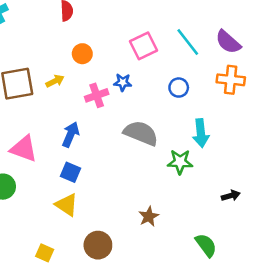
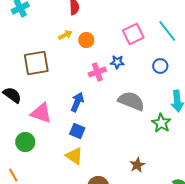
yellow arrow: (55, 81) -> (65, 35), moved
green star: (180, 162) -> (161, 123), turned 30

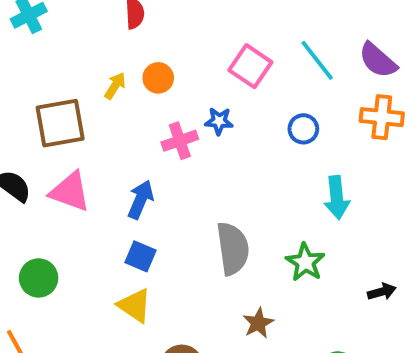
pink square: (133, 34) -> (250, 66), turned -30
yellow arrow: (65, 35) -> (115, 86), moved, turned -32
gray semicircle: (131, 101) -> (233, 249), moved, turned 60
pink triangle: (41, 113) -> (70, 192), moved
green star: (161, 123) -> (305, 262), moved

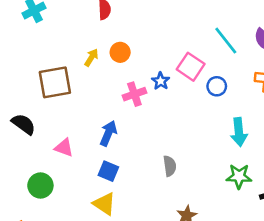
pink square: (250, 66) -> (191, 67), moved
blue star: (219, 121) -> (161, 81), turned 30
pink triangle: (70, 192) -> (64, 148), moved, size x0.7
gray semicircle: (233, 249) -> (170, 166), size x0.6
green star: (305, 262) -> (239, 176), moved, turned -30

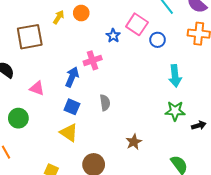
pink cross: (134, 94) -> (93, 60), moved
gray semicircle: (170, 166) -> (105, 103), moved

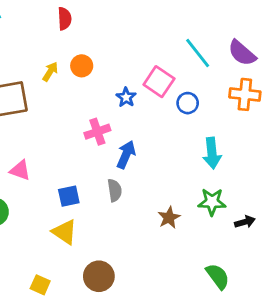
blue arrow: (72, 77) -> (126, 155), moved
blue square: (72, 107) -> (69, 196), turned -35
brown star: (134, 142) -> (169, 218), moved

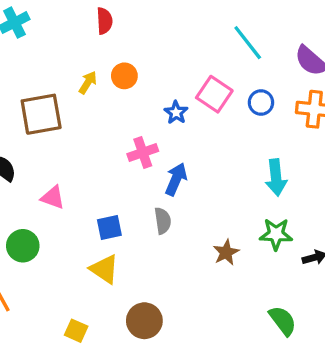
cyan line: (198, 53) -> (248, 43), moved
blue circle: (188, 103) -> (261, 103), moved

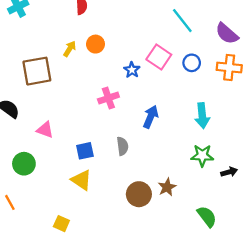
blue arrow: (176, 179) -> (151, 117), moved
brown star: (226, 252) -> (167, 187), moved
brown circle: (144, 321) -> (139, 194), moved

